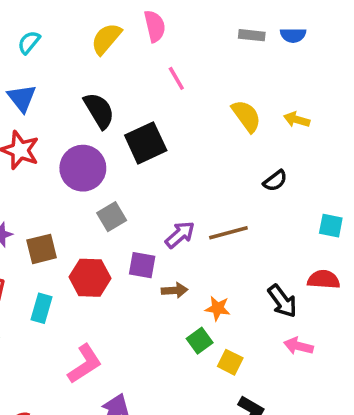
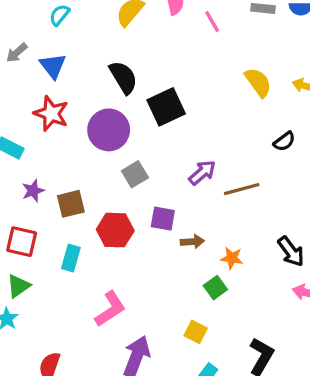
pink line: (176, 78) -> (212, 22), moved
purple arrow: (180, 235) -> (202, 173), moved
yellow square: (230, 362) -> (196, 332), moved

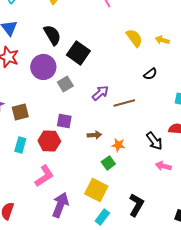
black square: (166, 107) -> (78, 53), turned -30
gray square: (135, 174) -> (65, 84), moved
purple square: (163, 219) -> (64, 121), moved
red hexagon: (115, 230) -> (49, 141), moved
yellow square: (196, 332) -> (96, 190), size x1.6

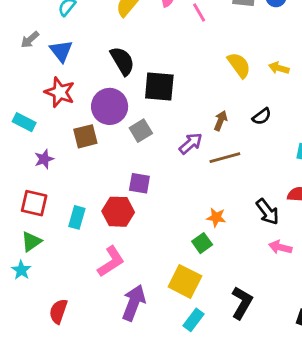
black square: (78, 53) -> (159, 87), turned -30
brown square: (20, 112) -> (85, 136), moved
brown arrow: (94, 135) -> (221, 121), moved, turned -64

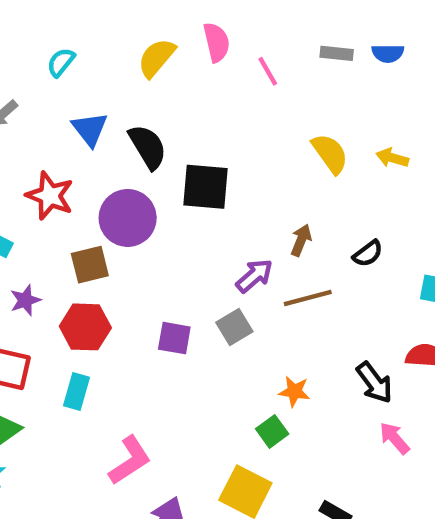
blue triangle: (61, 51) -> (90, 129), moved
black semicircle: (262, 116) -> (368, 254), moved
gray square: (141, 131) -> (234, 327), moved
red hexagon: (118, 212) -> (85, 327), moved
pink arrow: (280, 247) -> (394, 438), turned 35

